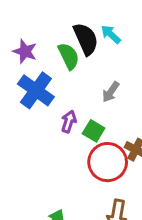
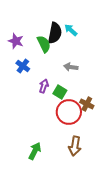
black semicircle: (86, 39) -> (55, 33), turned 35
blue cross: (36, 90) -> (23, 66), size x0.6
gray arrow: (111, 92) -> (71, 67), turned 64

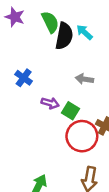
purple star: (16, 41) -> (15, 17), moved
green semicircle: (44, 44) -> (50, 22), moved
purple arrow: (44, 86) -> (50, 103), turned 88

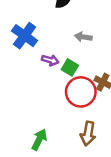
blue cross: (24, 78) -> (25, 36), size x1.5

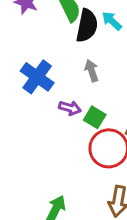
gray arrow: (83, 37) -> (92, 71), moved, turned 63

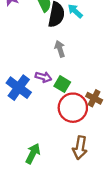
blue cross: (37, 77) -> (19, 88), moved

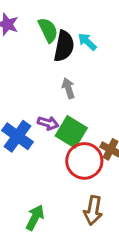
green square: (62, 84) -> (71, 132), size x1.5

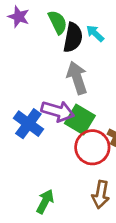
gray arrow: (68, 88) -> (77, 78), size x1.6
purple arrow: (48, 123) -> (58, 111), size x1.6

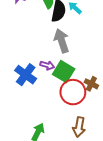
purple arrow: (58, 111) -> (47, 65), size x0.6

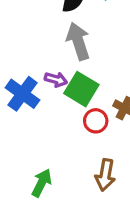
red circle: (73, 92) -> (96, 121), size x0.6

